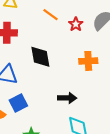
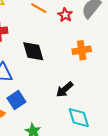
black arrow: (67, 98) -> (65, 89), turned 144

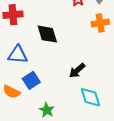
orange cross: (82, 50) -> (100, 23), moved

